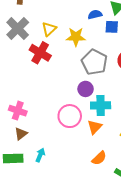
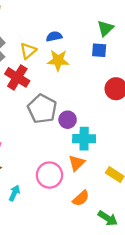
blue semicircle: (95, 15) -> (54, 36), moved
gray pentagon: (94, 62) -> (42, 109), moved
pink circle: (70, 116) -> (49, 175), moved

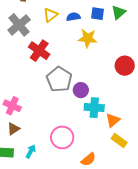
blue square: (99, 50) -> (98, 14), moved
yellow triangle: (28, 51) -> (50, 15), moved
yellow star: (58, 60) -> (88, 38), moved
orange triangle: (77, 163) -> (113, 120), moved

